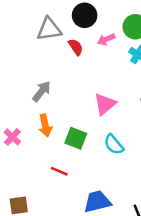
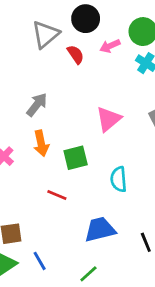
gray triangle: (49, 29) -> (45, 34), turned -32
green square: (76, 138) -> (76, 158), turned -35
cyan semicircle: (114, 145) -> (119, 179), moved, turned 35

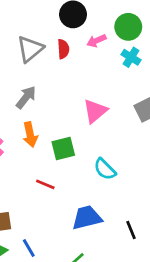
gray triangle: (45, 34) -> (30, 49), moved
red semicircle: (76, 54) -> (63, 49), turned 30
cyan semicircle: (119, 179) -> (105, 169), turned -40

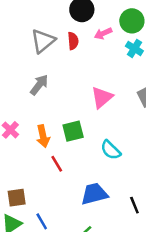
orange arrow: (30, 135) -> (43, 136), moved
red line: (45, 184) -> (57, 164), turned 36

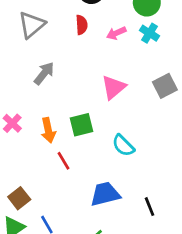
pink arrow: (103, 33) -> (116, 33), moved
gray triangle: (43, 41) -> (32, 25), moved
brown square: (17, 198) -> (19, 198), turned -30

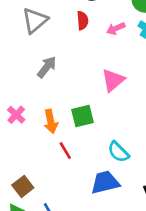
cyan semicircle: (123, 145) -> (118, 152), moved

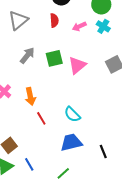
green square: (83, 116) -> (54, 58), moved
cyan semicircle: (118, 152) -> (72, 114), moved

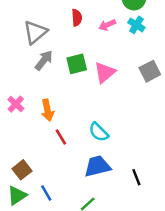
gray triangle: (18, 20) -> (35, 32), moved

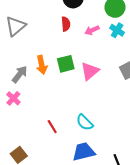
gray triangle: (35, 32) -> (16, 26), moved
gray arrow: (44, 60) -> (20, 74), moved
orange arrow: (47, 110) -> (42, 65), moved

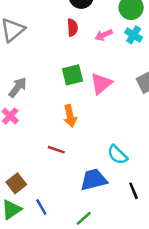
orange arrow: (42, 65) -> (70, 116), moved
cyan semicircle: (85, 122) -> (117, 155), moved
red line: (52, 127) -> (56, 150), turned -40

